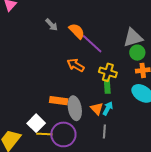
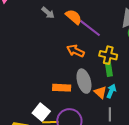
gray ellipse: (75, 108) -> (84, 81), moved

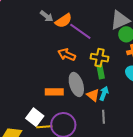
gray arrow: (48, 13) -> (47, 16), moved
orange semicircle: (74, 17) -> (64, 21), turned 108

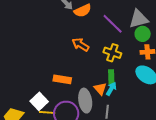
purple line: (80, 31) -> (113, 24), moved
green rectangle: (101, 72) -> (111, 77), moved
gray ellipse: (76, 84) -> (85, 101), moved

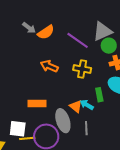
green rectangle: (111, 77) -> (99, 95), moved
cyan arrow: (111, 89) -> (87, 105), turned -80
white square: (39, 101) -> (18, 129), turned -30

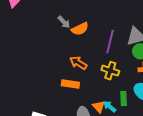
purple line: (78, 40) -> (110, 42), turned 60
orange rectangle: (37, 104) -> (70, 84), moved

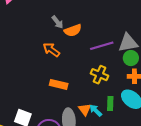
purple line: (110, 42) -> (102, 46), turned 55
orange arrow: (78, 63) -> (51, 50), moved

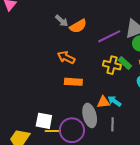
orange arrow: (51, 50) -> (66, 57), moved
green rectangle: (110, 104) -> (125, 63), moved, turned -40
orange triangle: (85, 110) -> (103, 102), turned -48

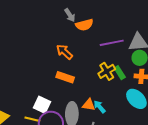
yellow cross: (112, 65) -> (107, 71), turned 30
white square: (44, 121) -> (42, 105), moved

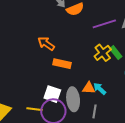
orange arrow: (64, 52) -> (46, 44), moved
white square: (42, 105) -> (52, 94), moved

